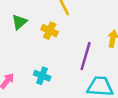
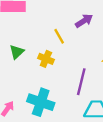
cyan cross: (42, 76) -> (41, 102), size x1.6

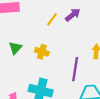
yellow line: (59, 36) -> (52, 19), moved, turned 72

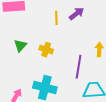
yellow line: (52, 19) -> (56, 18), turned -40

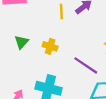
purple line: (79, 67) -> (86, 65), turned -65

